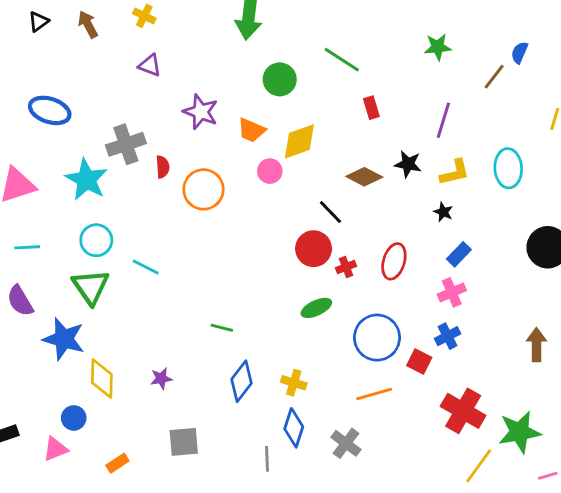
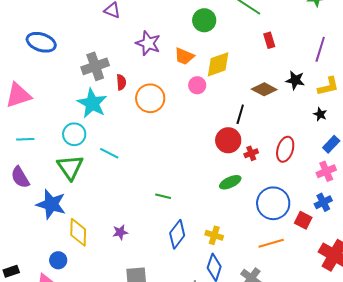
cyan star: (86, 180) -> (92, 103), moved
black line: (330, 212) -> (240, 114), turned 60

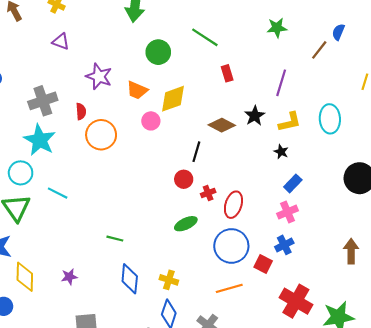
black star: (295, 80) -> (255, 116), turned 30
red semicircle: (121, 82) -> (81, 111), moved
red circle: (228, 140) -> (184, 179), size x0.7
red ellipse: (285, 149) -> (233, 205), moved
blue diamond: (177, 234) -> (130, 279), turned -32

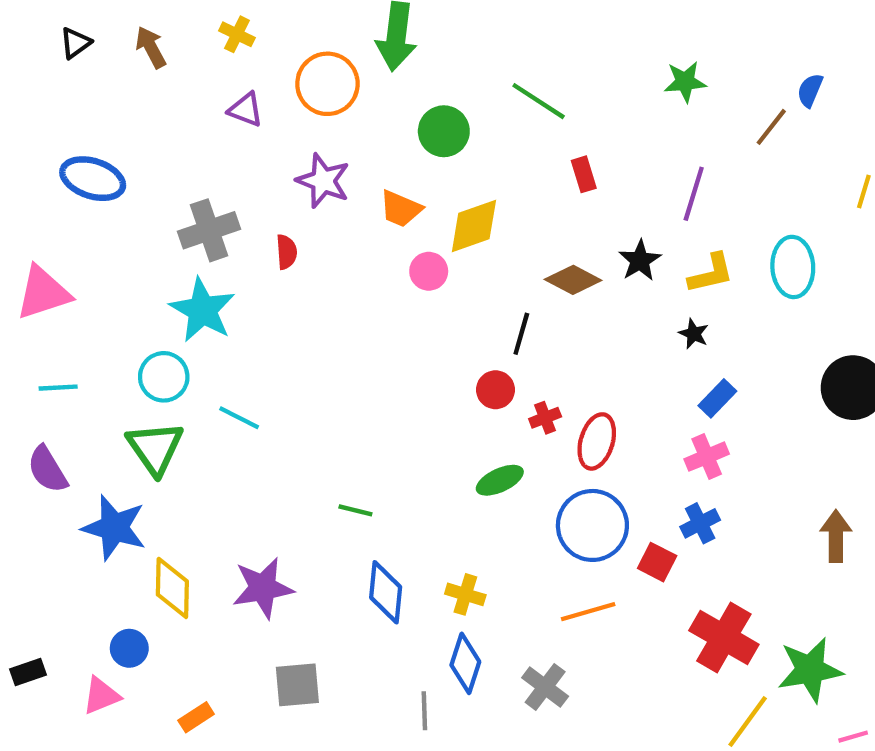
orange circle: (101, 135) -> (327, 84), moved
purple star: (69, 277) -> (263, 588), size x1.8

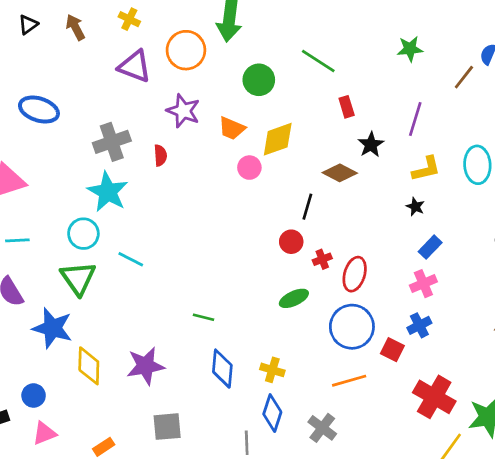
purple triangle: (246, 110) -> (135, 66), size x1.5
black star: (640, 260) -> (371, 145), moved
blue circle: (129, 648) -> (34, 396), moved

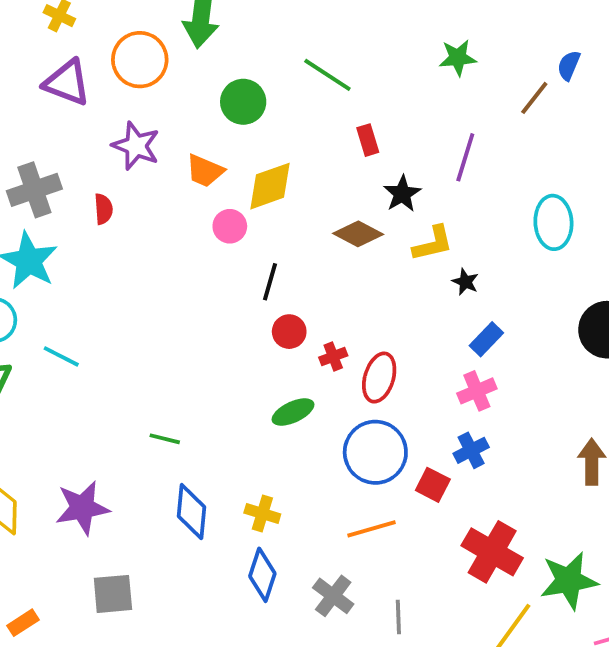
yellow L-shape: (426, 169) -> (433, 243), moved
black line: (307, 207) -> (270, 282), moved
gray line: (247, 443) -> (398, 617), moved

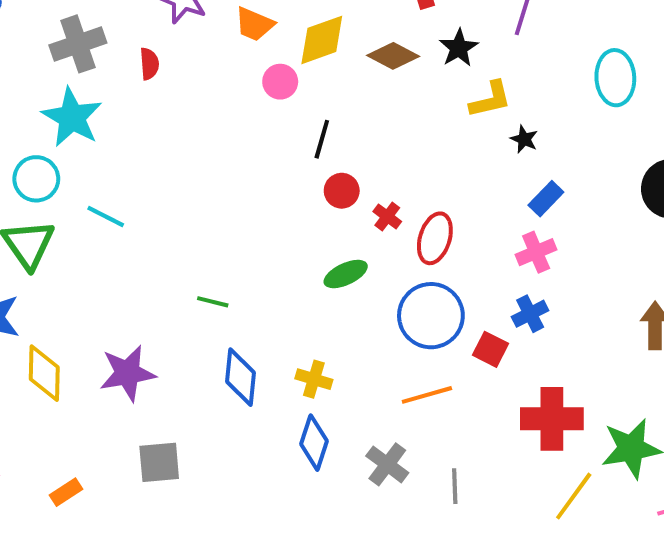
brown diamond: (358, 234) -> (393, 56), moved
red cross: (333, 356) -> (387, 216), turned -32
red cross: (492, 552) -> (552, 419), turned -30

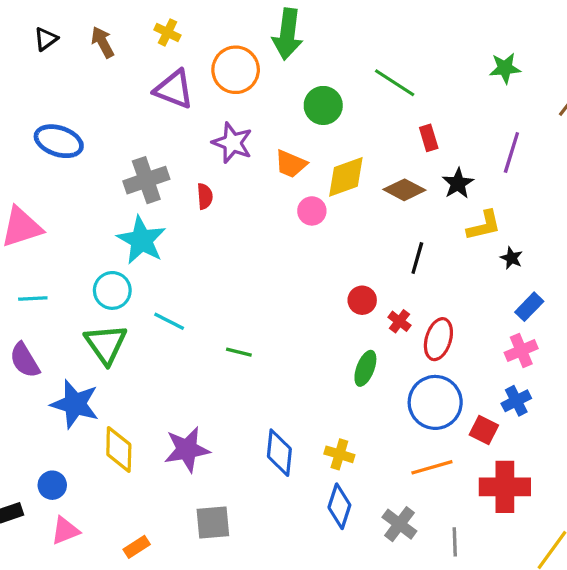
black line: (322, 139) -> (417, 258), moved
green ellipse: (346, 274) -> (365, 368), turned -44
green line: (213, 302) -> (239, 352), moved
red cross: (552, 419) -> (505, 487), moved

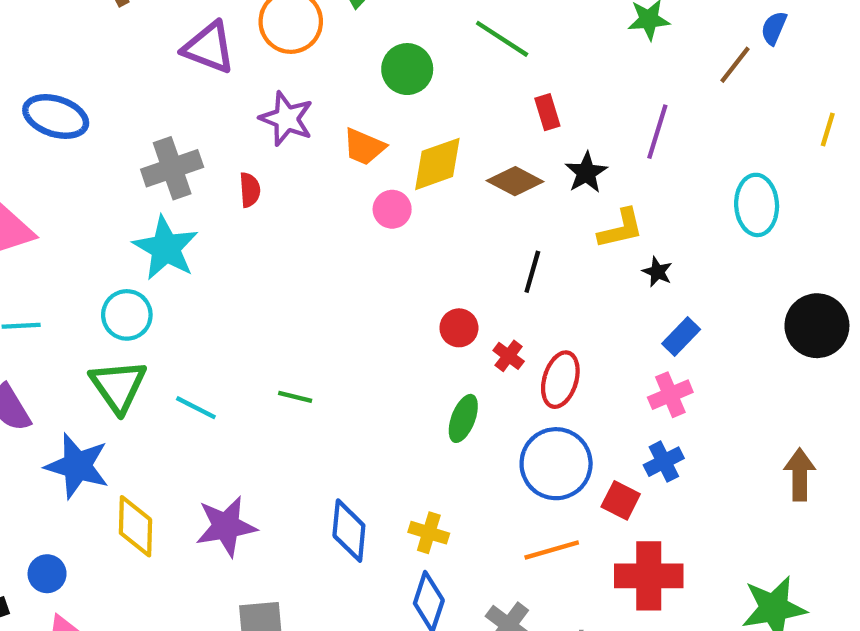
cyan line: (169, 321) -> (196, 408), moved

